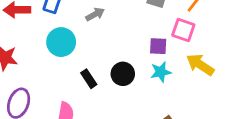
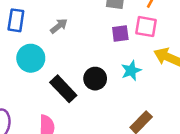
purple square: (158, 46) -> (120, 33), moved
black rectangle: (89, 79) -> (63, 89), size x1.5

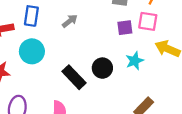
cyan circle: (31, 58) -> (32, 51), moved

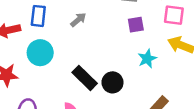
pink square: (148, 21) -> (174, 15), moved
black circle: (102, 68) -> (112, 82), moved

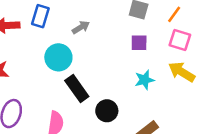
cyan circle: (40, 53) -> (58, 57), moved
black circle: (112, 82) -> (107, 111), moved

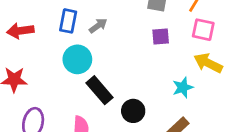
blue rectangle: (40, 16) -> (68, 21), moved
cyan star: (145, 80) -> (183, 88), moved

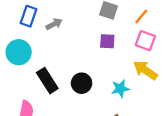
cyan circle: (77, 59) -> (19, 52), moved
black circle: (133, 111) -> (82, 83), moved

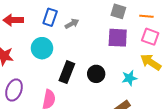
orange line: (141, 17) -> (146, 16), turned 56
purple square: (107, 41) -> (118, 38), size x1.5
black rectangle: (47, 81) -> (67, 72), turned 55

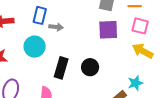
gray arrow: (72, 24) -> (56, 27), moved, turned 40
cyan star: (129, 78) -> (135, 83), moved

